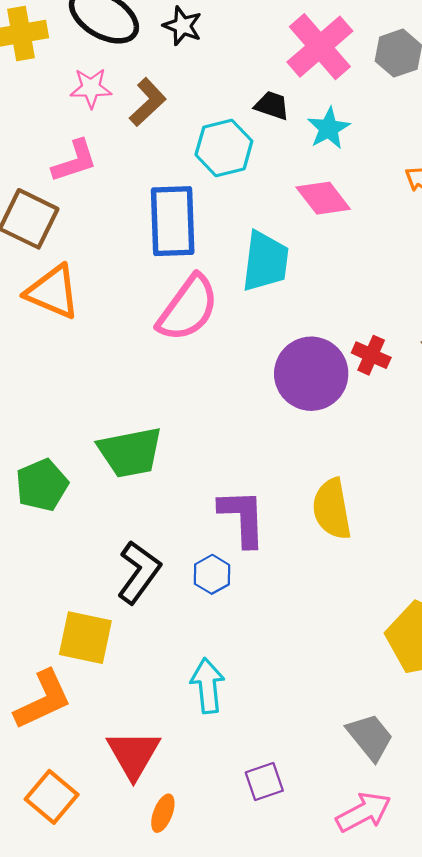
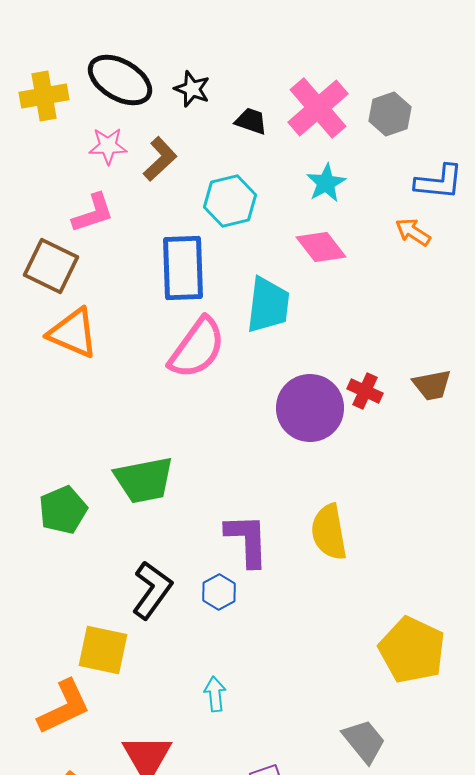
black trapezoid: (272, 105) -> (251, 121), moved
cyan arrow: (208, 686) -> (215, 694), size x0.7

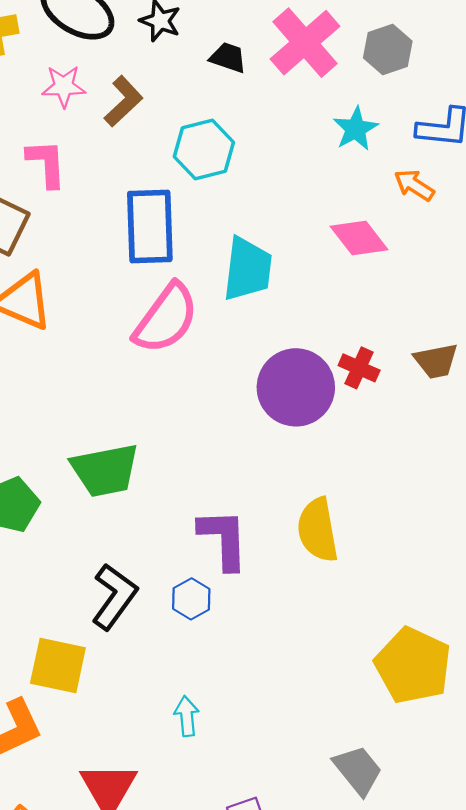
cyan star: (326, 183) -> (356, 129), moved
pink L-shape: (93, 213) -> (46, 163), turned -75
pink diamond: (321, 247) -> (359, 238), moved

